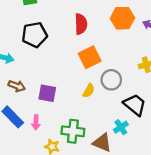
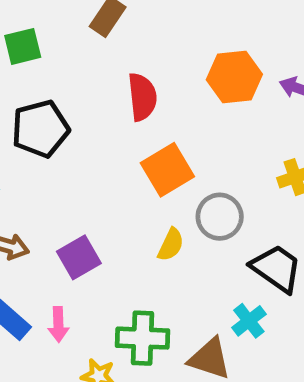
purple square: (47, 93) -> (79, 257), turned -36

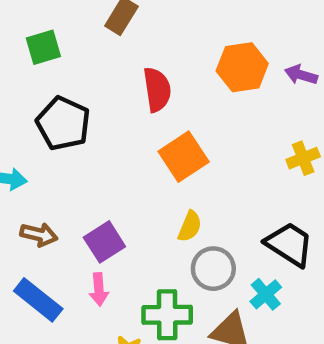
black pentagon: (40, 129) -> (63, 123), turned -30
gray circle: (220, 217) -> (213, 269), moved
pink arrow: (58, 324) -> (99, 289), moved

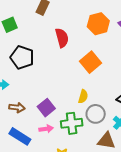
orange square: (184, 157) -> (90, 62), moved
pink arrow: (99, 289) -> (46, 129), turned -88
green cross: (167, 315) -> (72, 123), moved

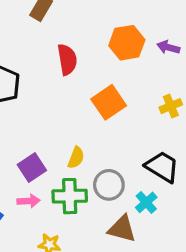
yellow semicircle: (83, 96) -> (76, 158), moved

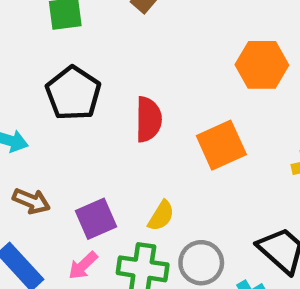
red semicircle: (67, 60) -> (148, 119), moved
pink arrow: (29, 201) -> (83, 266), turned 130

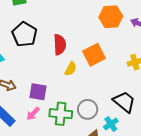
yellow semicircle: (161, 216) -> (71, 69), moved
purple square: (96, 219) -> (38, 92), turned 36

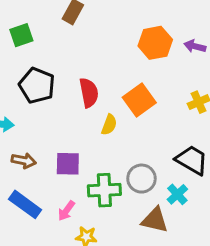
pink arrow: (33, 114) -> (66, 211), moved

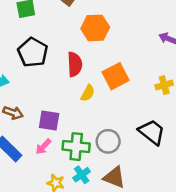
orange hexagon: (155, 43) -> (95, 28), moved
cyan cross: (177, 194) -> (82, 175), moved
pink arrow: (66, 211) -> (43, 147), moved

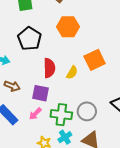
orange hexagon: (95, 28) -> (68, 27), moved
red semicircle: (75, 64) -> (49, 68), moved

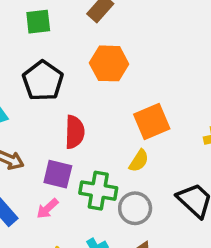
yellow semicircle: (72, 73) -> (139, 161), moved
green cross: (61, 115) -> (98, 191), moved

